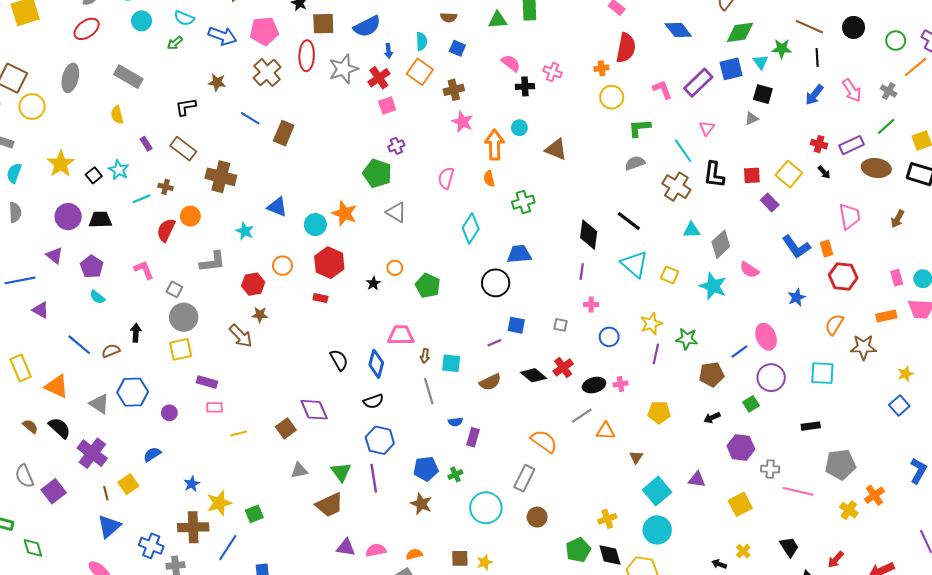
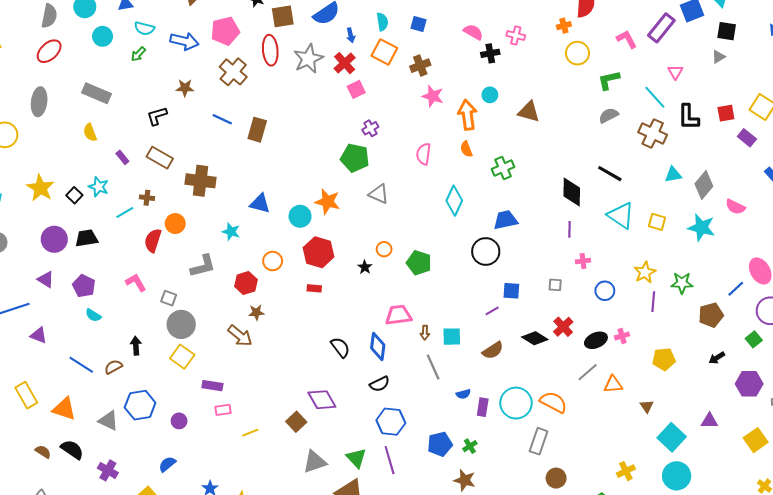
yellow square: (181, 349) -> (182, 357), turned -35
purple cross: (92, 453) -> (108, 470), size x0.7
gray triangle: (299, 470) -> (315, 462), size x1.4
brown star: (421, 504) -> (465, 480), moved
cyan circle: (486, 508) -> (516, 403), moved

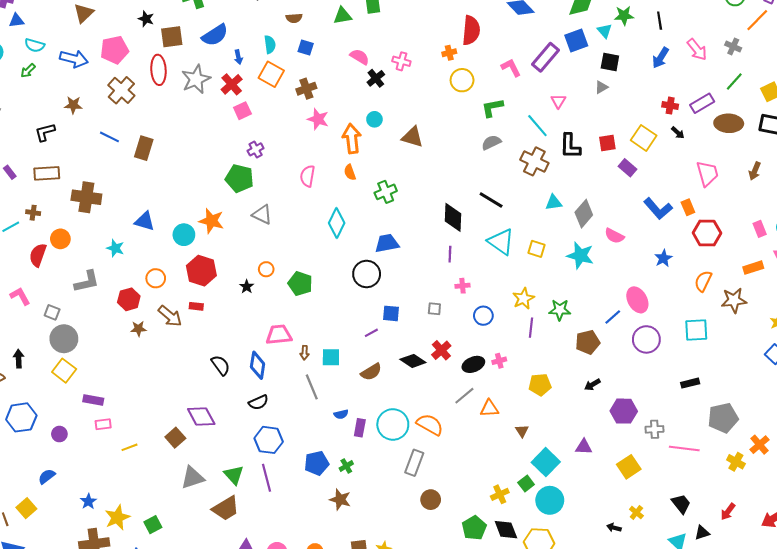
black cross: (490, 53) -> (376, 78), turned -30
brown rectangle: (160, 158) -> (47, 173), turned -35
brown arrow: (240, 336) -> (170, 316), moved
green square: (754, 339) -> (526, 484), moved

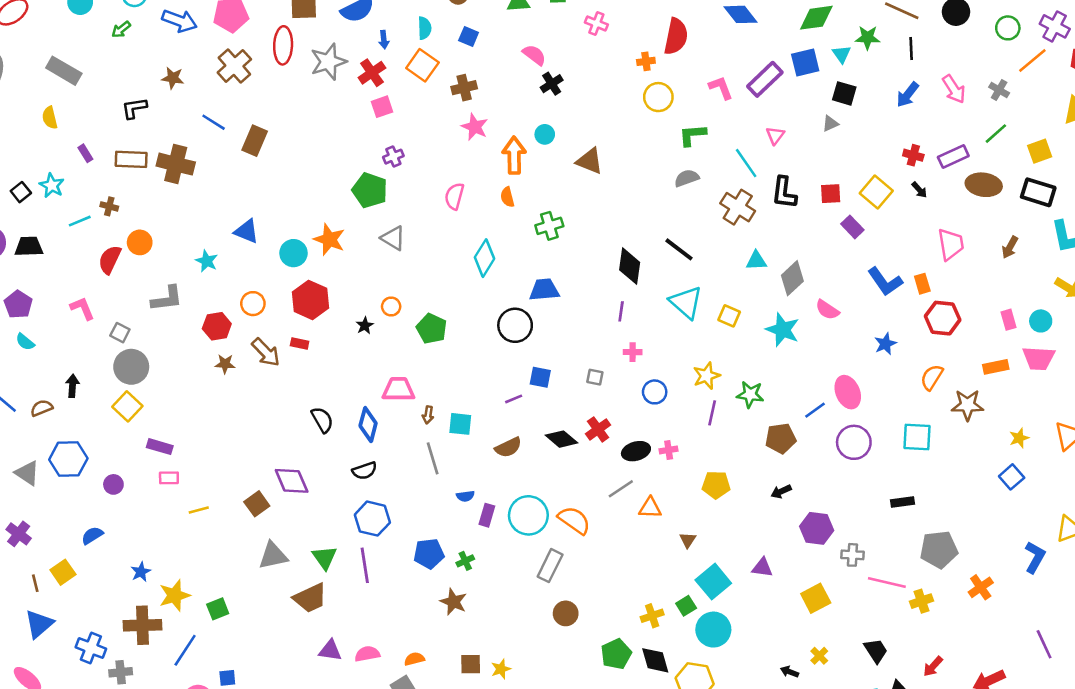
pink cross: (401, 61) -> (596, 23), moved
brown cross: (86, 197) -> (176, 164), moved
yellow cross: (736, 462) -> (921, 601), moved, turned 36

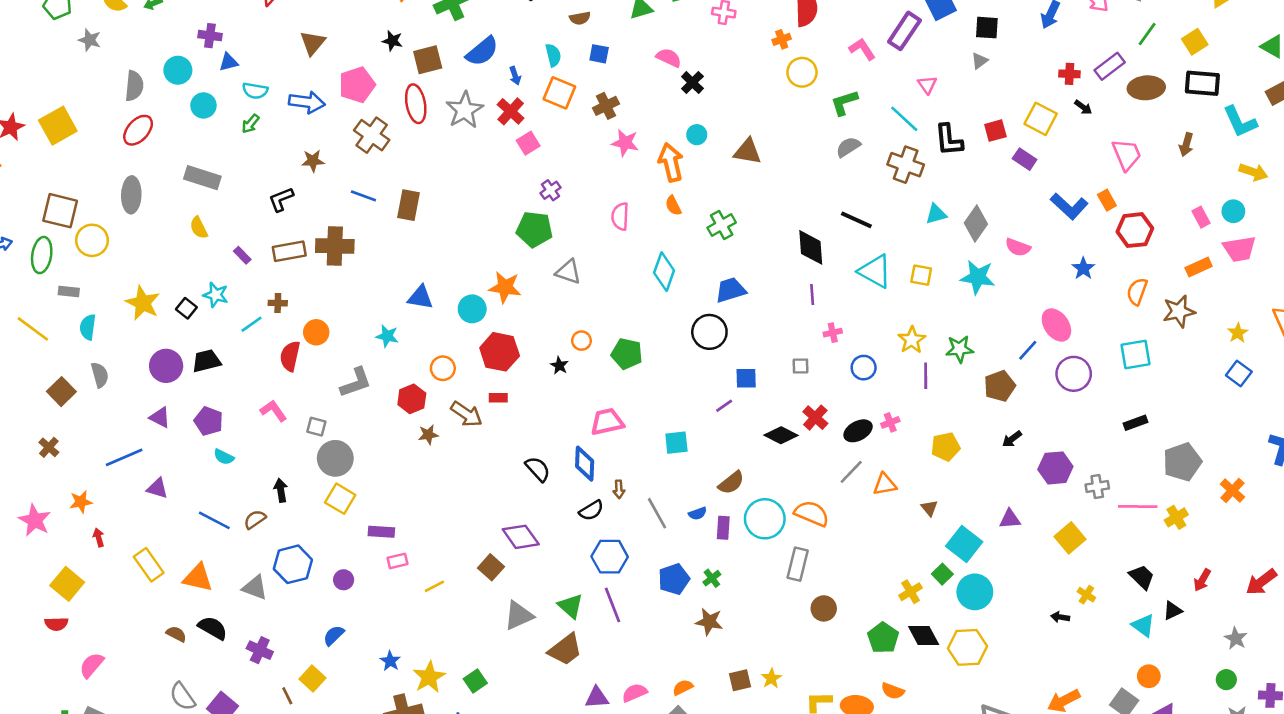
brown arrow: (428, 415) -> (619, 489), moved
brown semicircle: (508, 447) -> (731, 483), moved
gray line: (433, 458) -> (657, 513), moved

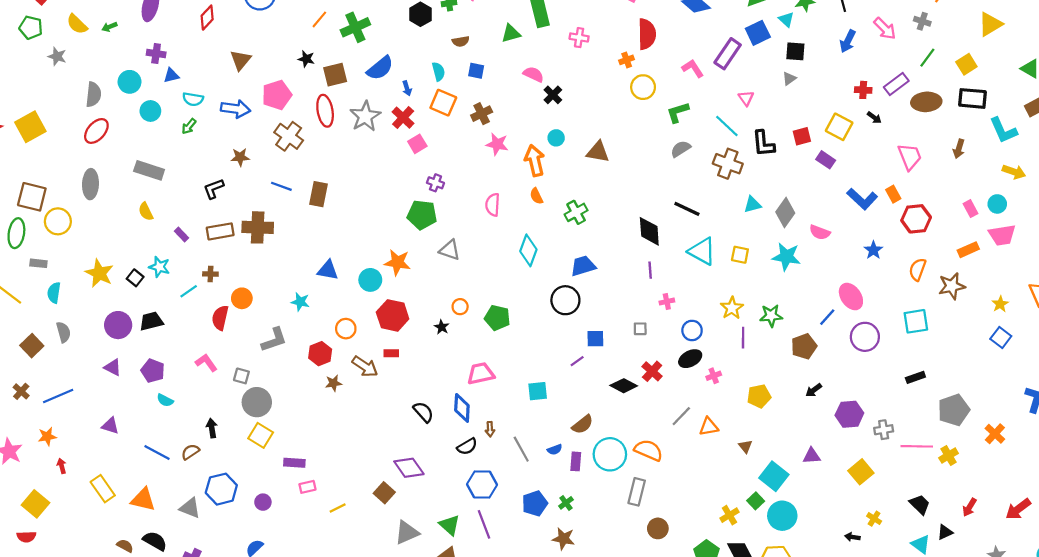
purple cross: (551, 190) -> (435, 183), turned -35
black ellipse: (858, 431) -> (690, 359), moved
blue line: (124, 457) -> (58, 396), moved

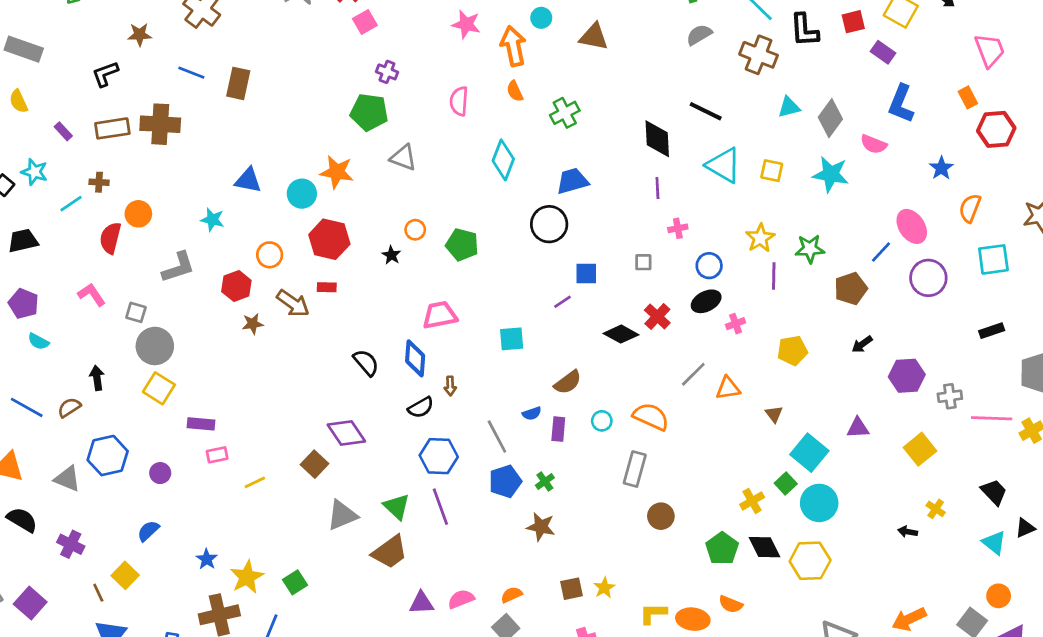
blue L-shape: (862, 199) -> (901, 104), moved, turned 68
orange semicircle: (918, 269) -> (970, 208), moved
gray line: (521, 449) -> (497, 436), moved
cyan circle: (610, 454) -> (602, 421), size x0.5

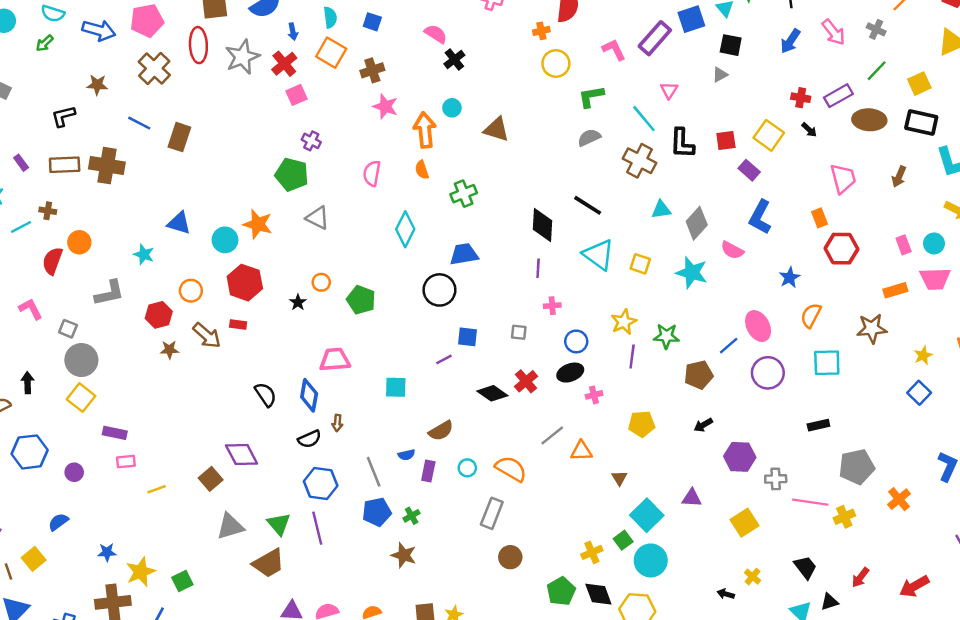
blue star: (207, 559) -> (107, 552), turned 30

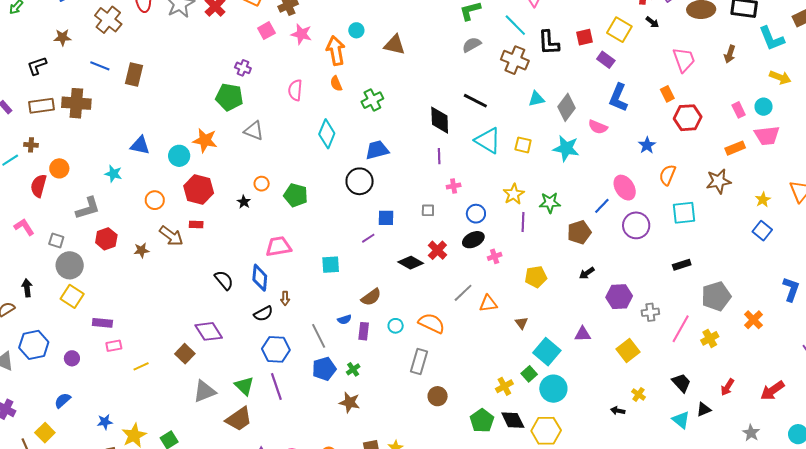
pink square: (297, 95) -> (266, 31), moved
red hexagon: (159, 315) -> (106, 239), moved
pink line: (810, 502) -> (681, 329), turned -64

